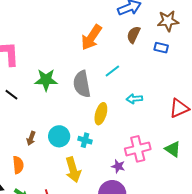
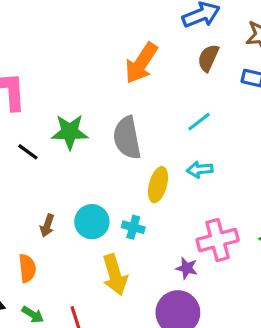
cyan line: (112, 71) -> (199, 122), moved
black line: (11, 95) -> (28, 152), moved
cyan arrow: (134, 99) -> (200, 169), moved

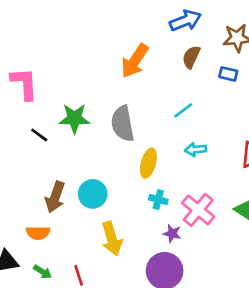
cyan arrow: (200, 169) -> (196, 150), moved
brown arrow: (47, 226) -> (55, 197), size x1.6
cyan cross: (133, 227) -> (158, 200), moved
pink cross: (218, 240) -> (198, 210), turned -36
orange semicircle: (27, 268) -> (38, 233), turned 95

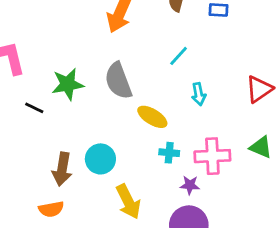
cyan arrow: (196, 150) -> (199, 94), turned -85
yellow ellipse: (148, 163) -> (152, 117), turned -64
pink cross: (198, 210) -> (212, 156), turned -32

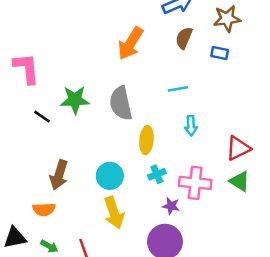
cyan line: (179, 56) -> (178, 89), turned 30
red triangle: (259, 89) -> (238, 148), moved
yellow ellipse: (152, 117) -> (146, 140), turned 56
cyan cross: (169, 153) -> (157, 174), turned -36
cyan circle: (100, 159) -> (110, 176), moved

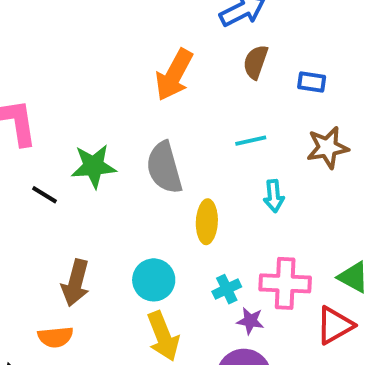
brown star: (227, 19) -> (328, 148), moved
red triangle: (238, 148) -> (335, 325), moved
cyan cross: (157, 174) -> (227, 289), moved

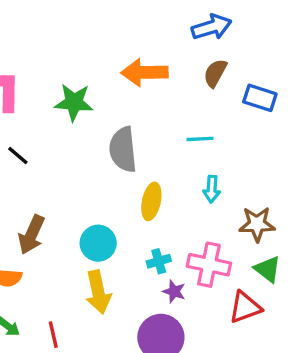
orange arrow: (174, 75) -> (144, 72), turned 51
blue rectangle: (312, 82) -> (260, 98), size x1.4
brown star: (328, 148) -> (257, 224), moved
green star: (94, 166) -> (74, 102), moved

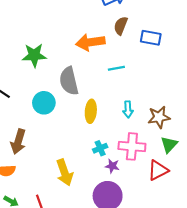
orange arrow: (144, 72) -> (90, 42), moved
cyan arrow: (212, 189) -> (128, 109), moved
cyan circle: (98, 243) -> (44, 103), moved
green triangle: (268, 269) -> (169, 145), turned 42

